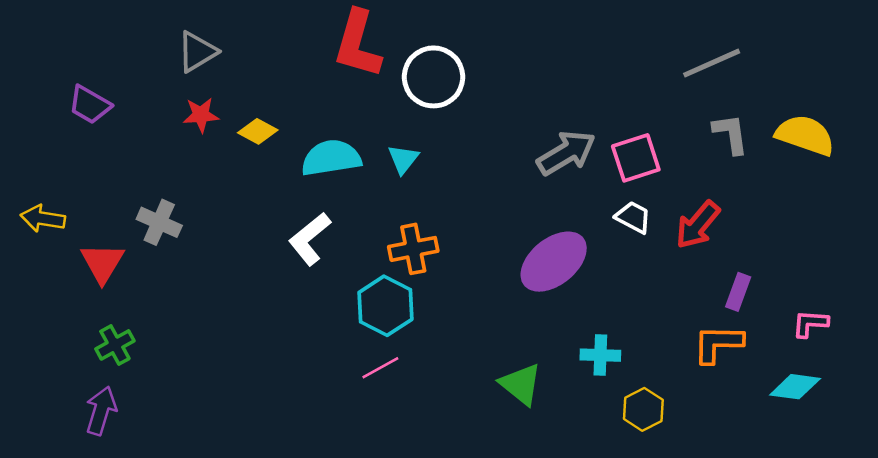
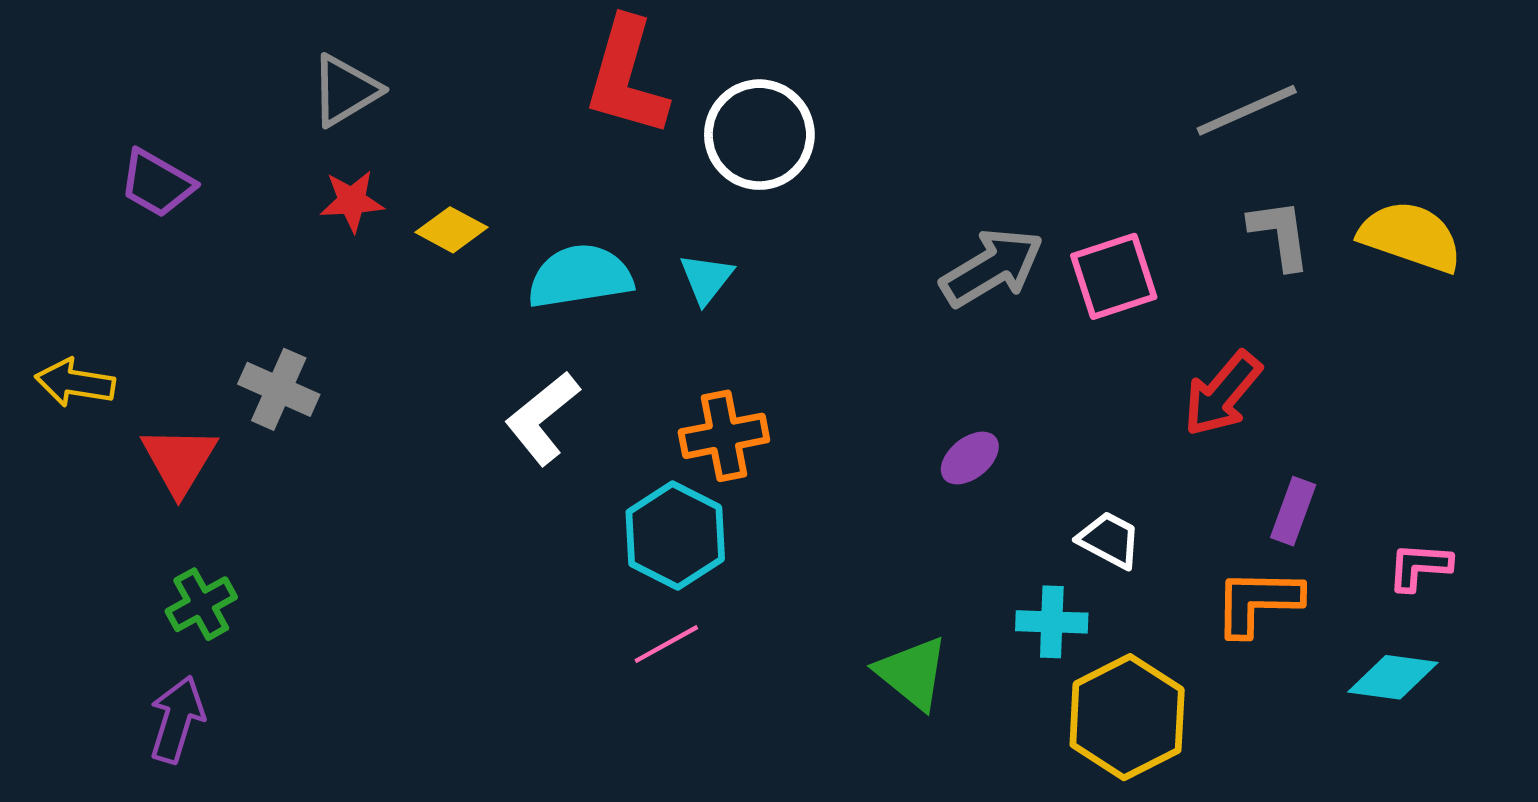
white trapezoid: (633, 217) -> (1109, 540), moved
purple ellipse: (554, 262) -> (970, 458), size x0.5
yellow hexagon: (643, 409) -> (1127, 717), size x1.6

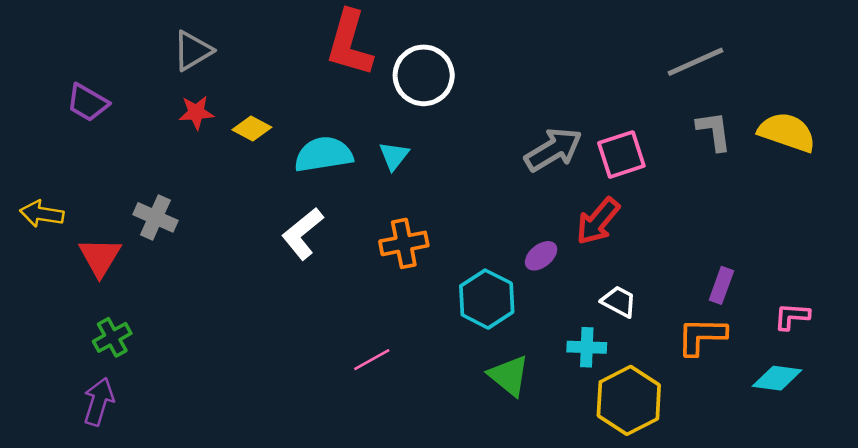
red arrow: (1222, 394) -> (598, 221), moved
cyan hexagon: (675, 536) -> (487, 299), moved

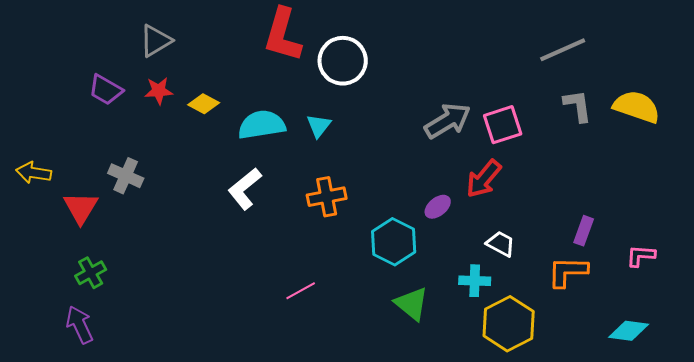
purple trapezoid: (88, 103) -> (106, 90), moved
cyan diamond: (777, 378) -> (629, 331), moved
purple arrow: (99, 402) -> (80, 325), turned -42

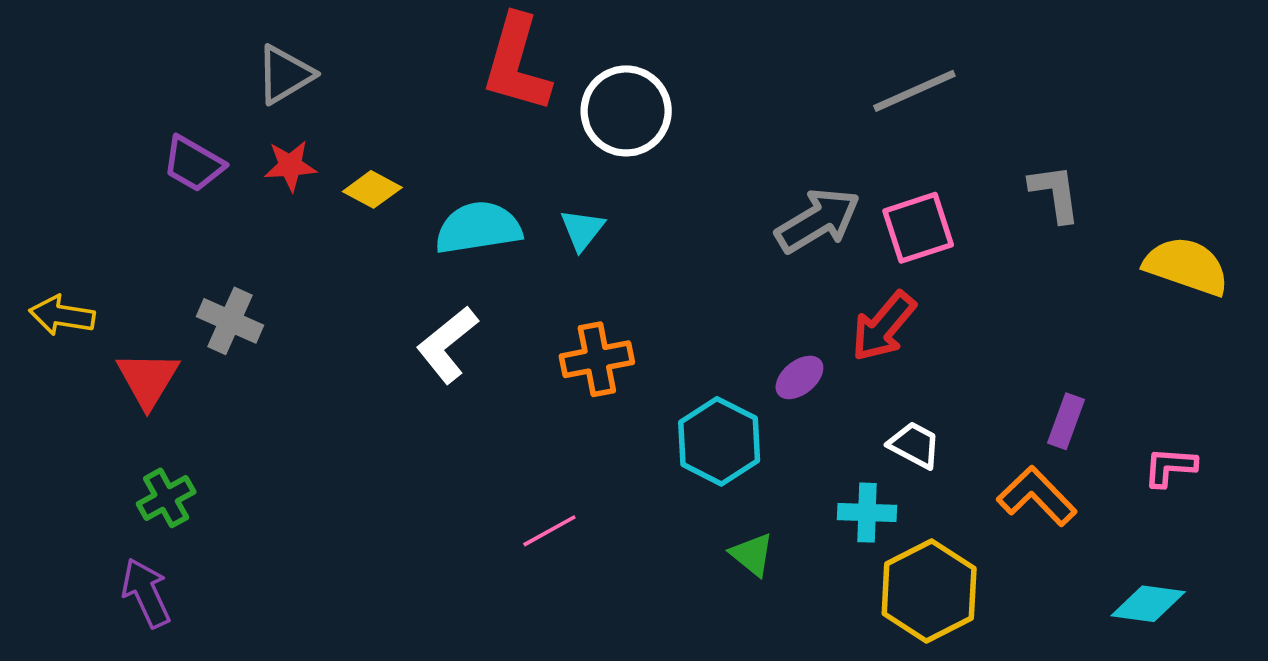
gray line: (563, 50) -> (914, 91), moved
yellow semicircle: (637, 107) -> (1186, 266), moved
orange L-shape: (568, 272) -> (1037, 496), turned 45
green triangle: (412, 304) -> (752, 555), size x0.7

